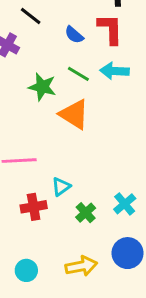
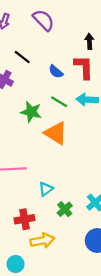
red cross: (34, 207) -> (24, 219), moved
yellow arrow: (81, 266) -> (42, 241), moved
cyan circle: (26, 270) -> (16, 264), moved

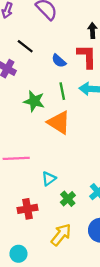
green line: (59, 102) -> (62, 91), turned 48
yellow arrow: (42, 241) -> (61, 235), moved, turned -40

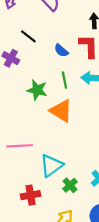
cyan triangle: (49, 179) -> (51, 166), size x1.6

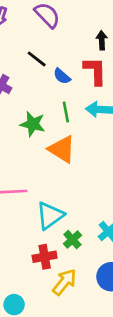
black line: (28, 36) -> (37, 59), moved
red cross: (31, 195) -> (45, 257), moved

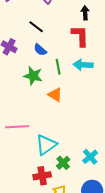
blue semicircle: (62, 76) -> (40, 50), moved
orange triangle: (62, 149) -> (55, 95), size x0.7

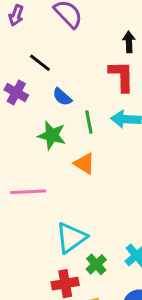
black line: (36, 27) -> (40, 63), moved
pink line: (17, 127) -> (28, 192), moved

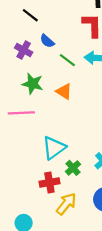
purple cross: (16, 92) -> (24, 50), moved
green line: (89, 122) -> (67, 60), turned -42
green star: (52, 135) -> (33, 84), moved

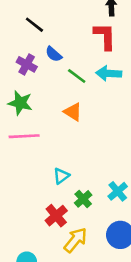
green star: (33, 84) -> (20, 103), moved
cyan triangle: (54, 148) -> (61, 176), size x0.6
red cross: (49, 183) -> (56, 216), turned -30

